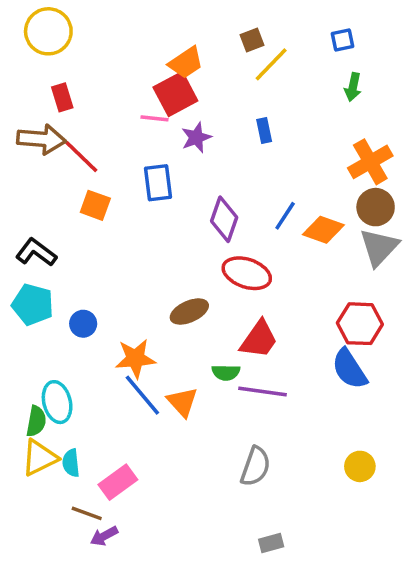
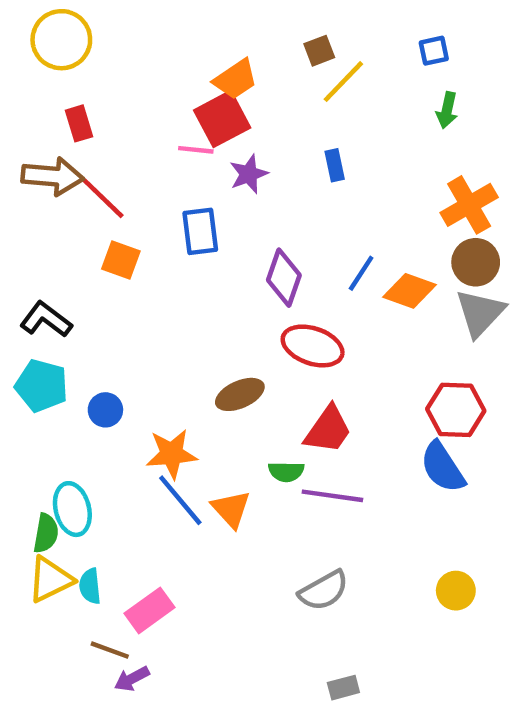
gray semicircle: (255, 466) -> (324, 591), turned 42

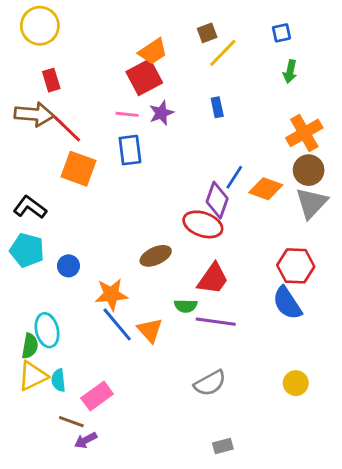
pink line: (196, 150) -> (127, 114), moved
orange square: (121, 260) -> (78, 169), size x1.4
purple diamond: (284, 278) -> (217, 200), moved

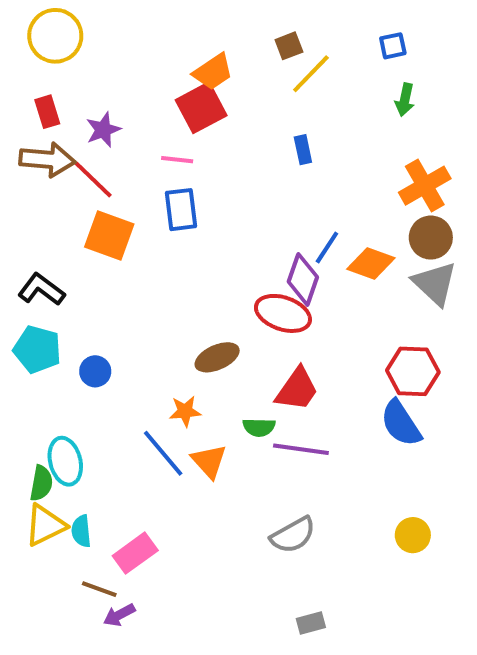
red rectangle: (51, 80) -> (47, 112), moved
purple star: (161, 113) -> (103, 130), moved
gray triangle: (311, 203) -> (435, 283), turned -30
orange star: (111, 294) -> (185, 411), moved, size x0.7

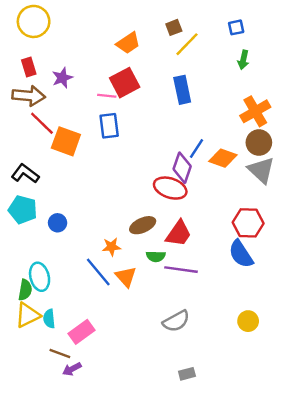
red square: (201, 108) -> (125, 83), moved
blue rectangle: (303, 150) -> (182, 90), size x1.6
red line: (93, 180) -> (42, 123), moved
brown ellipse: (217, 357) -> (143, 225), moved

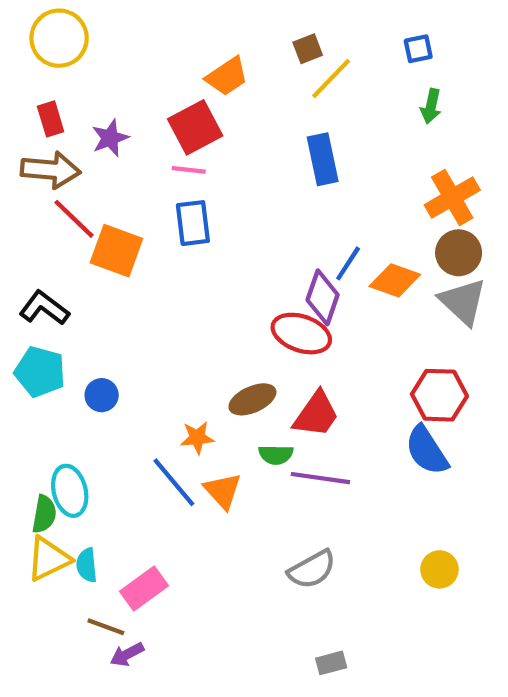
red square: (125, 83) -> (195, 127), moved

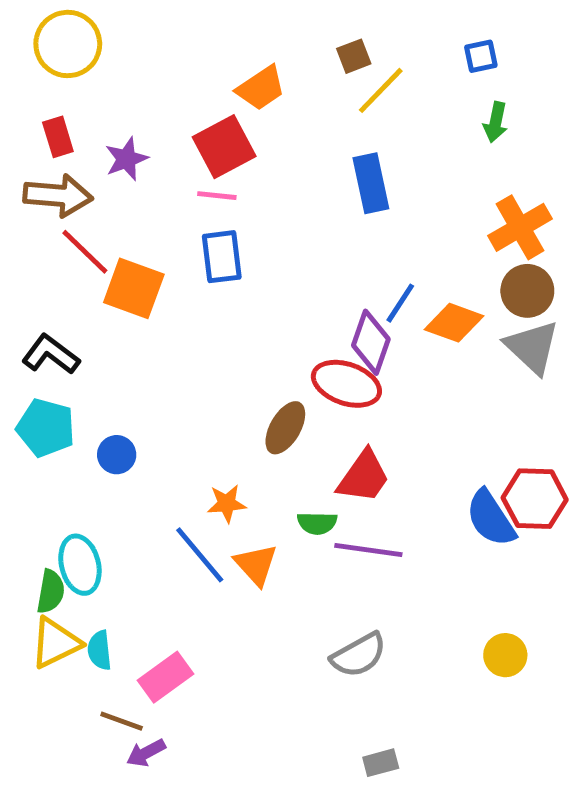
red hexagon: (439, 395) -> (535, 499), moved
brown ellipse: (252, 399) -> (285, 428), moved, turned -36

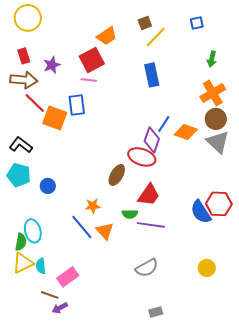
green arrow: (496, 122) -> (212, 59), moved
blue rectangle: (222, 257) -> (77, 105), moved

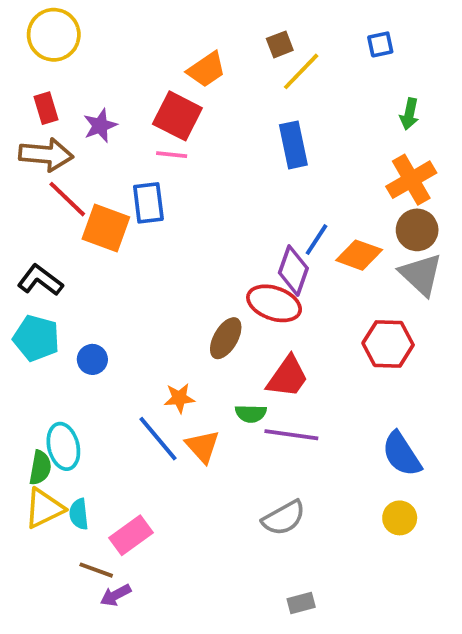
red square: (92, 60) -> (177, 116), turned -35
red hexagon: (219, 204) -> (388, 344), moved
blue semicircle: (201, 212) -> (402, 454), moved

